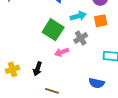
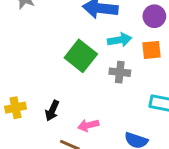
gray cross: (81, 38) -> (120, 72), turned 32
pink arrow: (62, 52) -> (88, 125), moved

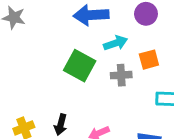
orange square: (152, 50) -> (149, 60), moved

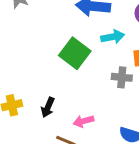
gray cross: (121, 75) -> (122, 77), moved

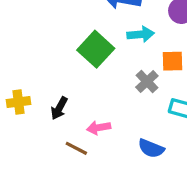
gray cross: (122, 77) -> (147, 82), turned 36

